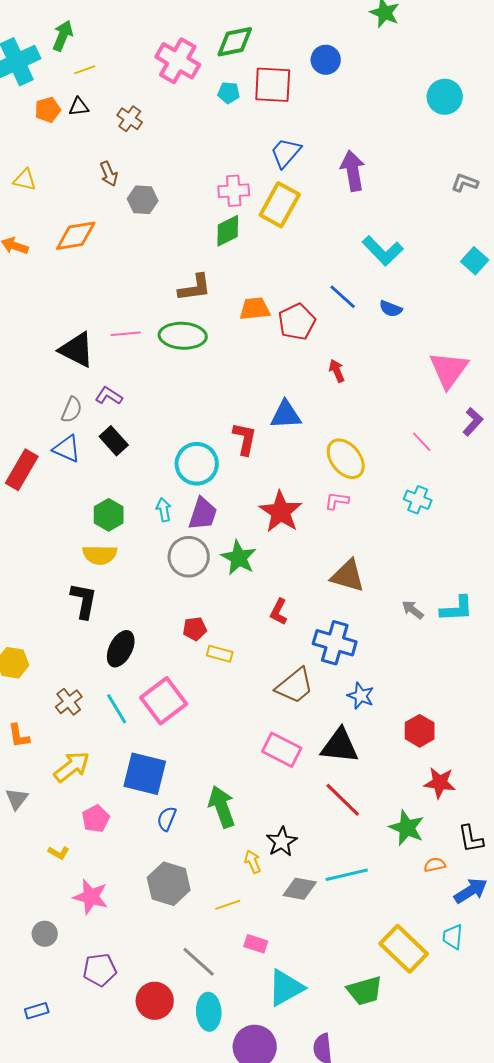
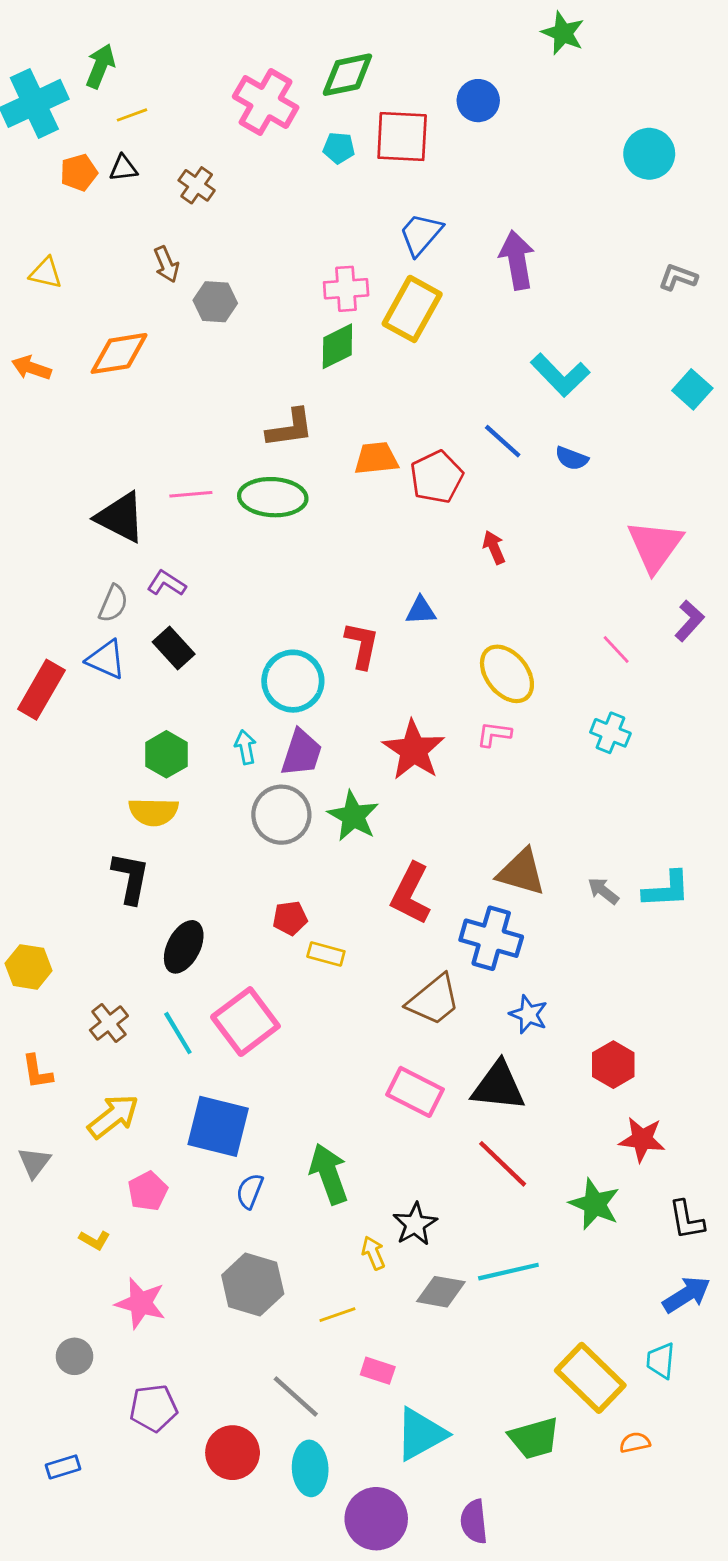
blue triangle: (286, 415) -> (421, 611), size x0.7
brown triangle: (348, 576) -> (521, 872), moved
red L-shape: (279, 612) -> (411, 894), size x1.6
orange semicircle: (435, 865) -> (635, 1443), moved

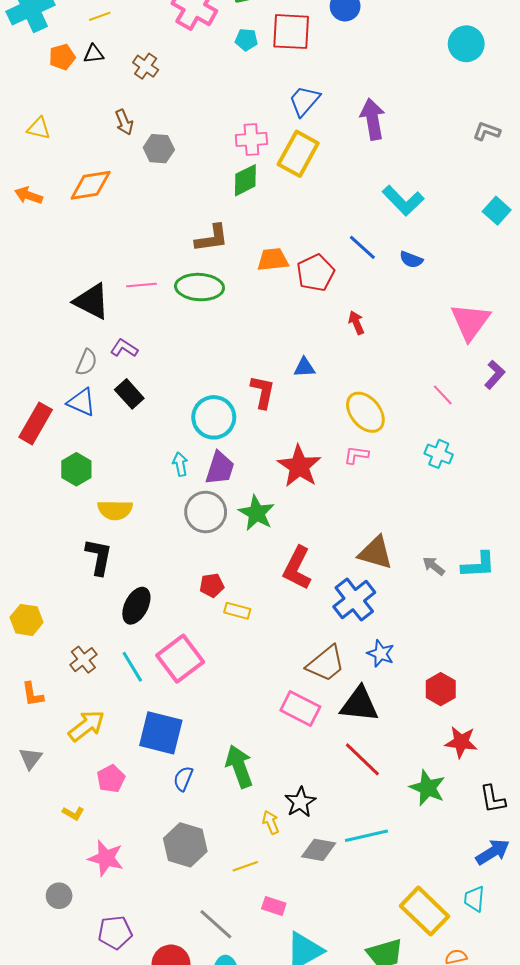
green hexagon: (166, 754) -> (76, 469), moved
blue cross: (491, 938) -> (354, 600), turned 36
brown trapezoid: (434, 1000) -> (326, 664), moved

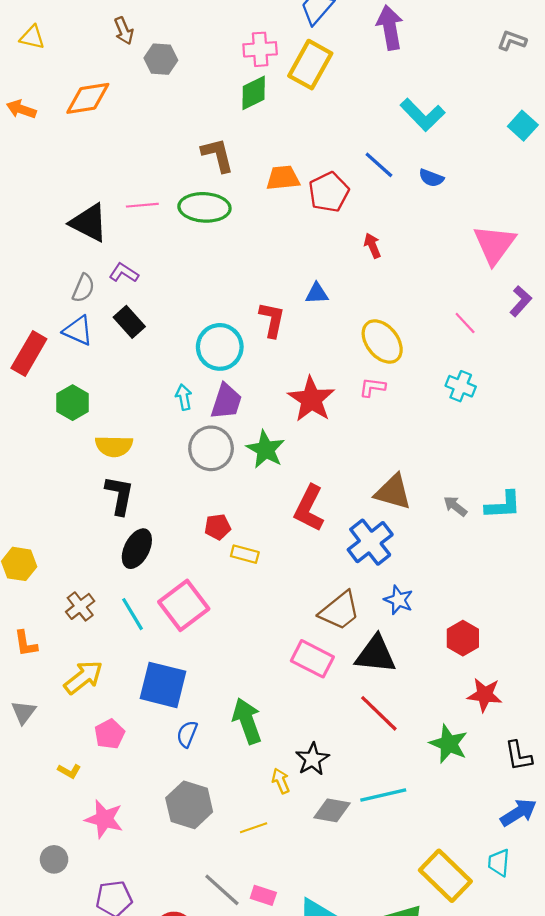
brown L-shape: (212, 238) -> (218, 155), turned -96
black L-shape: (99, 557) -> (119, 495), moved
pink rectangle: (274, 906) -> (263, 895), moved

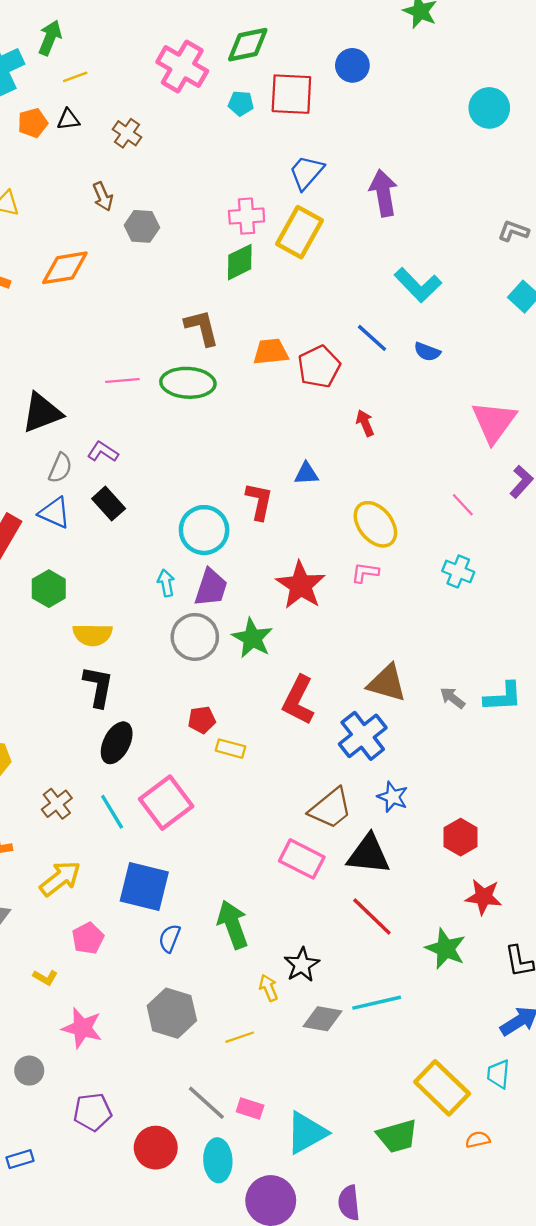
gray L-shape: (512, 41) -> (513, 231), moved
black triangle: (89, 223) -> (42, 413), moved, turned -48

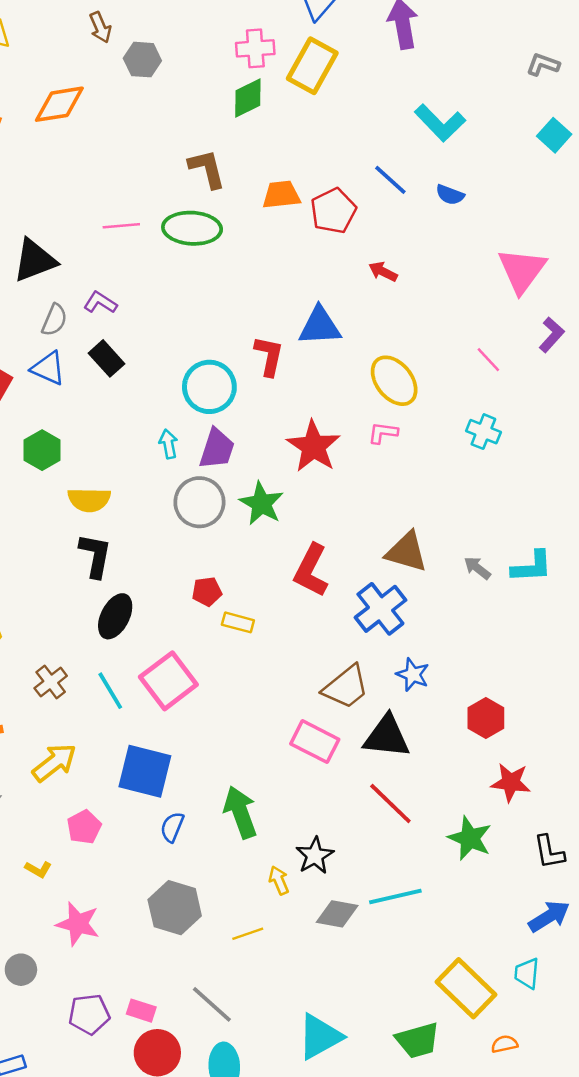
red arrow: (365, 423) -> (383, 272), turned -40
blue triangle: (306, 474) -> (320, 326), size x1.6
pink rectangle: (250, 1109) -> (141, 1011), moved

